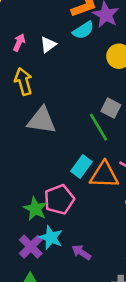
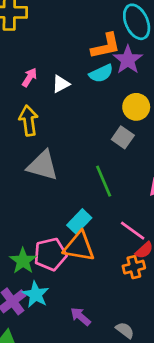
gray square: (111, 108) -> (123, 137), moved
orange triangle: (104, 175) -> (79, 247), moved
purple arrow: (81, 252) -> (80, 317), moved

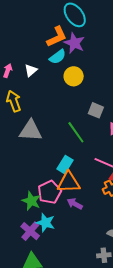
yellow circle: (136, 107) -> (74, 76), moved
gray square: (123, 137) -> (96, 110), moved
purple arrow: (80, 317) -> (75, 204), moved

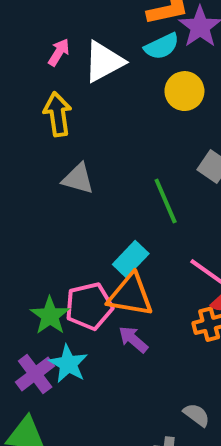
white triangle: (31, 70) -> (104, 62), size x1.6
gray triangle: (31, 131) -> (78, 179), size x0.7

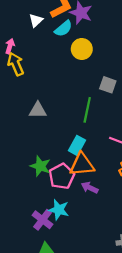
white triangle: (104, 62) -> (36, 20), moved, size x0.6
yellow arrow: (58, 114) -> (16, 64), moved
green line: (166, 201) -> (87, 110), turned 50
green star: (50, 316) -> (40, 166), moved

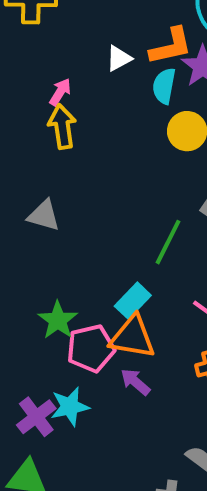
cyan semicircle: (63, 29) -> (164, 86), turned 126
gray triangle: (38, 110) -> (44, 215), moved
cyan star: (59, 210) -> (70, 407), turned 30

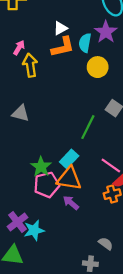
orange L-shape: (171, 46) -> (63, 47), moved
pink arrow: (60, 92) -> (19, 48), moved
green star: (58, 320) -> (41, 167), moved
cyan star: (70, 407) -> (34, 230), moved

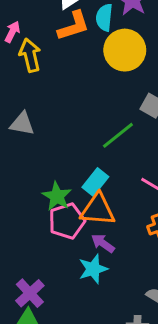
yellow circle: (98, 67) -> (125, 50), size x1.4
green line: (88, 127) -> (118, 135), turned 30
purple cross: (18, 222) -> (30, 293), moved
cyan star: (34, 230) -> (93, 269), moved

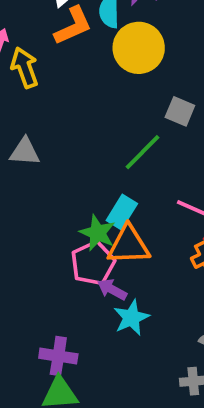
green star: (57, 196) -> (98, 233), moved
purple arrow: (103, 243) -> (112, 289), moved
purple cross: (30, 293) -> (58, 356), turned -32

